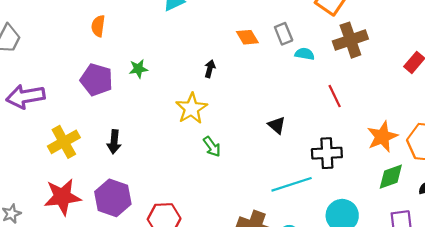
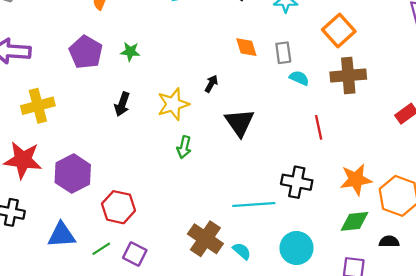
black arrow: (210, 69) -> (211, 84), moved
black triangle: (277, 125) -> (240, 123), moved, size x1.6
black arrow: (114, 142) -> (122, 104), moved
green arrow: (212, 147) -> (184, 147), turned 35

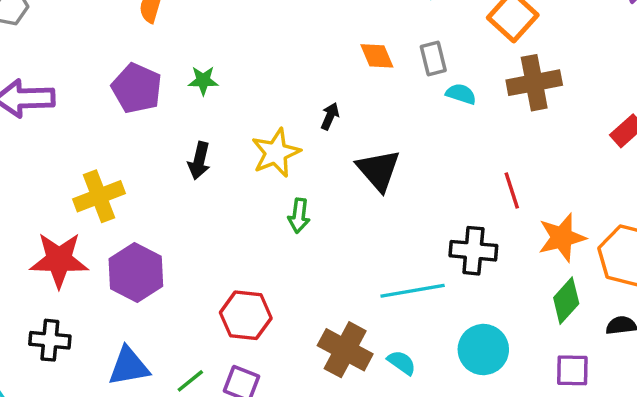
yellow cross: (38, 106) -> (99, 196), moved
red line: (319, 127) -> (512, 190), moved
red hexagon: (119, 207) -> (246, 315), moved
green diamond: (355, 221) -> (566, 301), turned -36

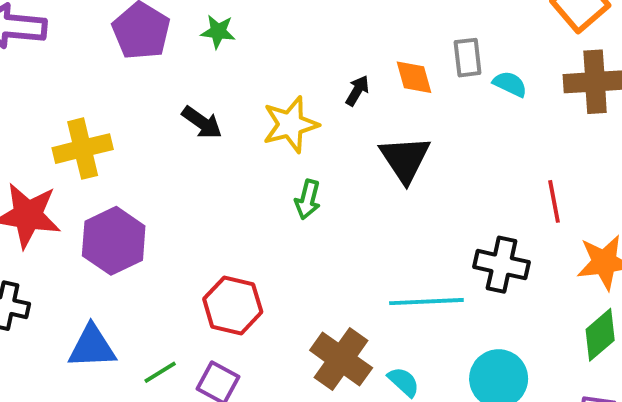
orange diamond: (377, 56) -> (414, 77), moved
gray rectangle: (433, 58) -> (468, 58), moved
black arrow: (199, 161) -> (202, 122), turned -75

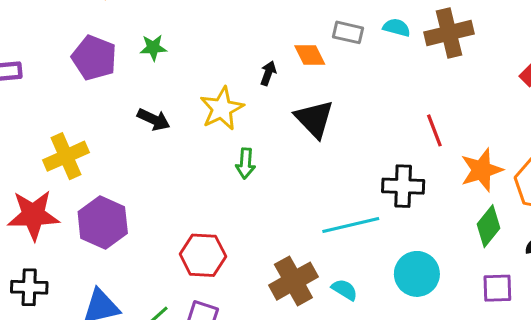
gray rectangle: (468, 58) -> (348, 32), turned -60
cyan semicircle: (510, 84) -> (397, 27), moved
brown cross: (341, 359) -> (293, 281), turned 36

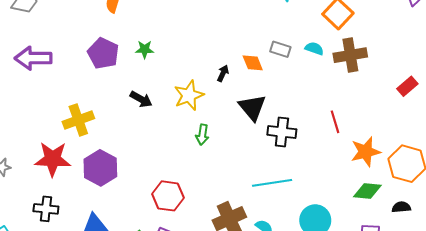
black cross: (403, 186) -> (282, 132), moved
green diamond: (489, 226) -> (367, 191), turned 52

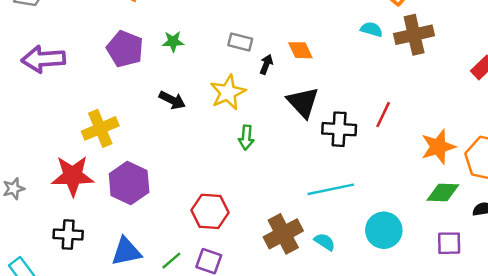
gray rectangle: (280, 49) -> (240, 42), moved
red line: (335, 122) -> (383, 115), moved, turned 45

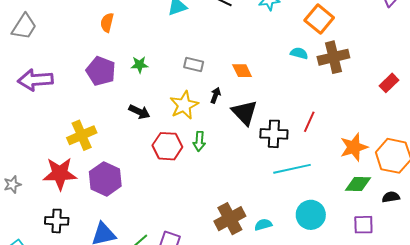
black arrow: (266, 64) -> (216, 95), moved
cyan line: (331, 189) -> (292, 169), moved
red hexagon: (210, 211) -> (167, 146), moved
cyan semicircle: (325, 242) -> (263, 225), turned -48

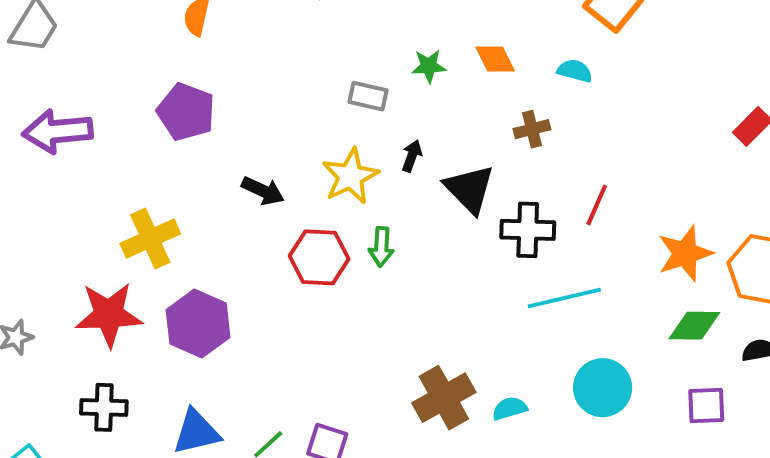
brown cross: (333, 57) -> (532, 129), moved, size x0.6
green star: (140, 65) -> (429, 66), moved
orange diamond: (242, 71) -> (495, 59), moved

